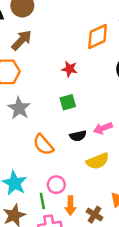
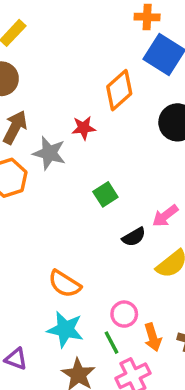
red star: (70, 69) -> (84, 128), moved
gray star: (19, 108) -> (49, 153), moved
orange semicircle: (43, 145) -> (65, 284), moved

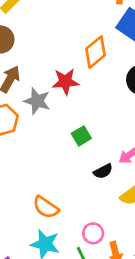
red star: (84, 128) -> (66, 82), size x1.4

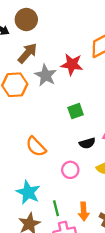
orange semicircle: (46, 207) -> (36, 147), moved
pink circle: (93, 233) -> (70, 170), moved

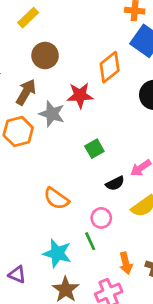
brown circle: (26, 19) -> (45, 55), moved
green line: (56, 208) -> (90, 241), moved

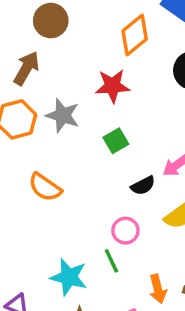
red star: (80, 95) -> (113, 86), moved
gray star: (52, 114) -> (63, 115), moved
orange semicircle: (56, 198) -> (45, 187), moved

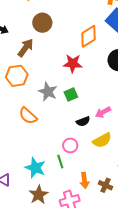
gray star: (63, 115) -> (48, 92), moved

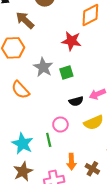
brown arrow: (26, 48) -> (25, 20), turned -90

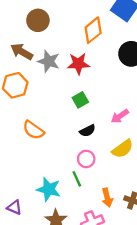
gray star: (43, 67) -> (49, 61), moved
black semicircle: (76, 101) -> (87, 131), moved

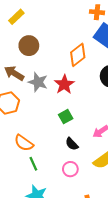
red star: (78, 64) -> (64, 84), turned -30
black semicircle: (87, 131) -> (72, 144), turned 72
green line: (77, 179) -> (33, 164), moved

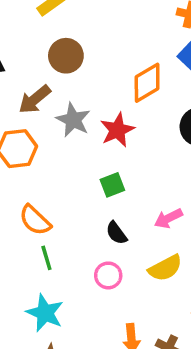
brown arrow: (14, 73) -> (35, 99), turned -78

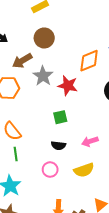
red star: (117, 130) -> (68, 86), turned 30
black semicircle: (116, 233) -> (58, 145), turned -56

